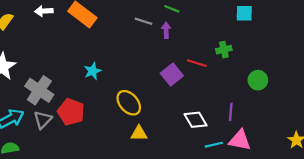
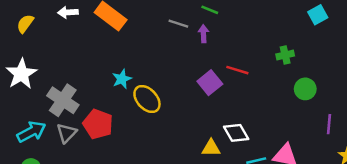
cyan square: (244, 13) -> (318, 15), moved, turned -30
green cross: (224, 50) -> (285, 55), moved
yellow ellipse: (129, 103) -> (147, 99), moved
purple line: (231, 112) -> (329, 124), moved
yellow triangle: (139, 133) -> (211, 148), moved

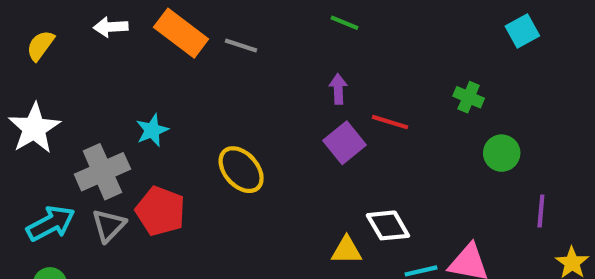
gray line: (178, 24) -> (241, 46), moved
purple arrow: (203, 34) -> (338, 89), moved
green cross: (285, 55) -> (469, 97), turned 36
cyan star: (122, 79) -> (152, 130), moved
gray cross: (63, 100) -> (102, 172), turned 32

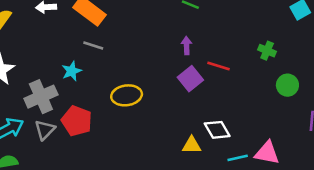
gray line: (241, 46) -> (93, 46), moved
yellow ellipse: (241, 170) -> (127, 95), turned -56

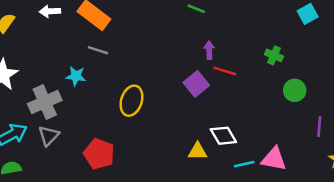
purple arrow: (187, 46) -> (209, 50), moved
cyan star: (72, 71) -> (76, 76), turned 30
yellow ellipse: (127, 95) -> (131, 101), turned -64
red pentagon: (77, 121) -> (99, 154), moved

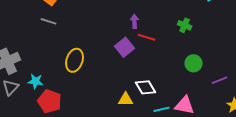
cyan star: (76, 76) -> (36, 81), moved
green circle: (295, 90) -> (194, 63), moved
purple line: (319, 127) -> (220, 80), turned 63

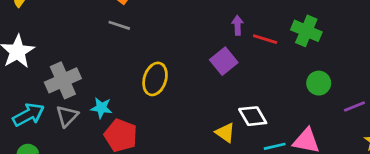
green cross: (185, 25) -> (306, 31), size x1.5
red line: (147, 37) -> (265, 39), moved
yellow triangle: (126, 99) -> (225, 133), turned 35

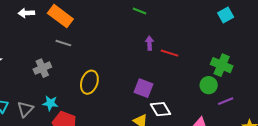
green cross: (306, 31) -> (222, 65), moved
purple square: (224, 61) -> (143, 88), moved, turned -30
gray cross: (63, 80) -> (42, 68), moved, size x0.7
purple line: (354, 106) -> (226, 101), moved

